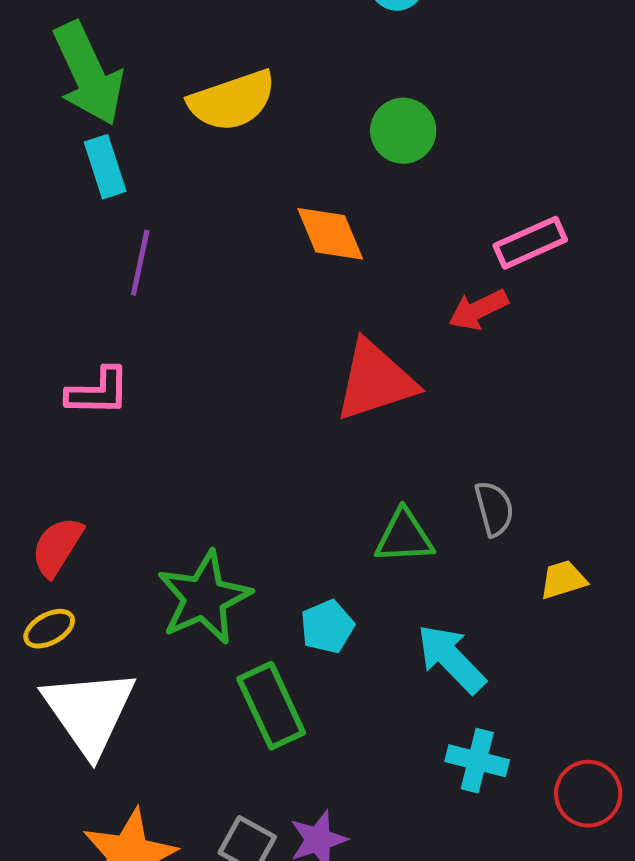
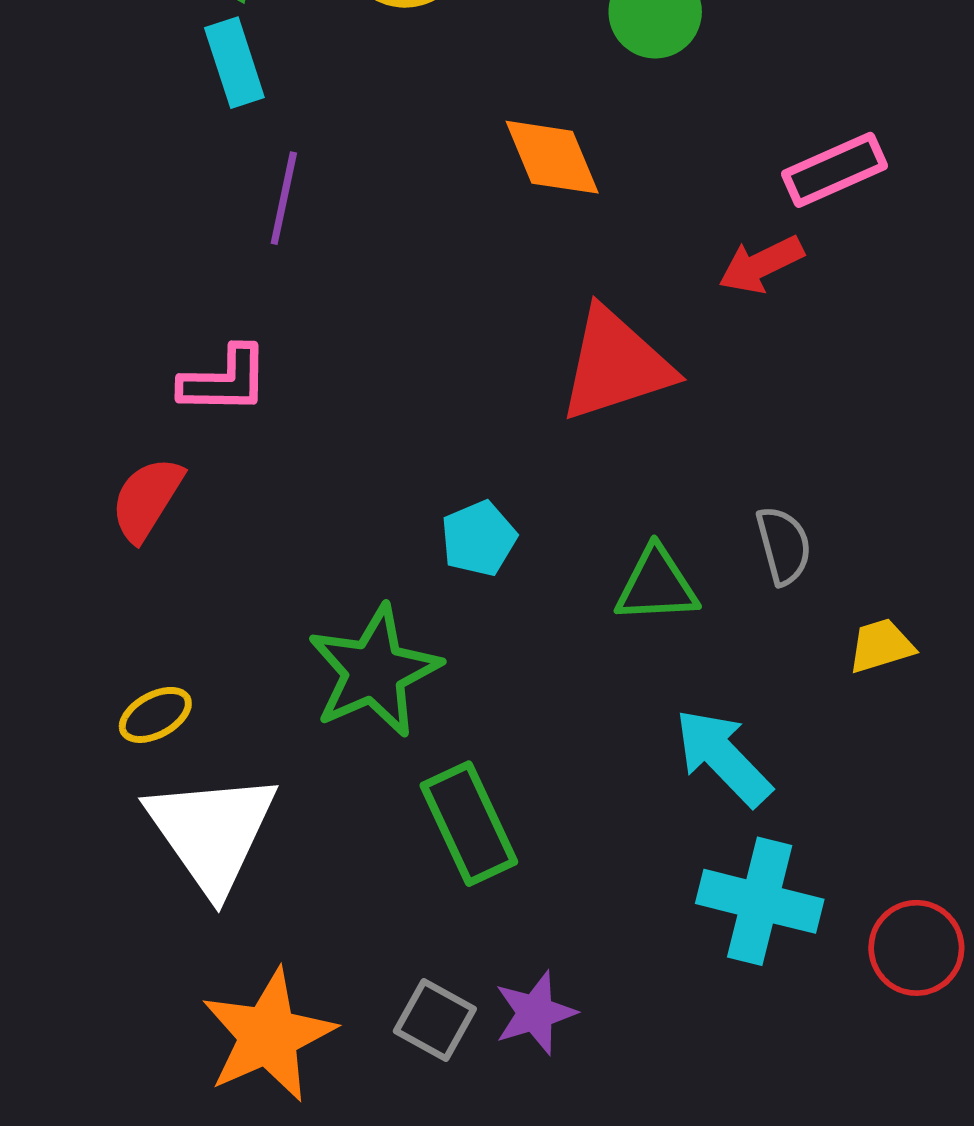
red semicircle: (57, 547) -> (147, 499), moved
cyan pentagon: (327, 627) -> (479, 538), moved
cyan cross: (477, 761) -> (760, 901), size x1.4

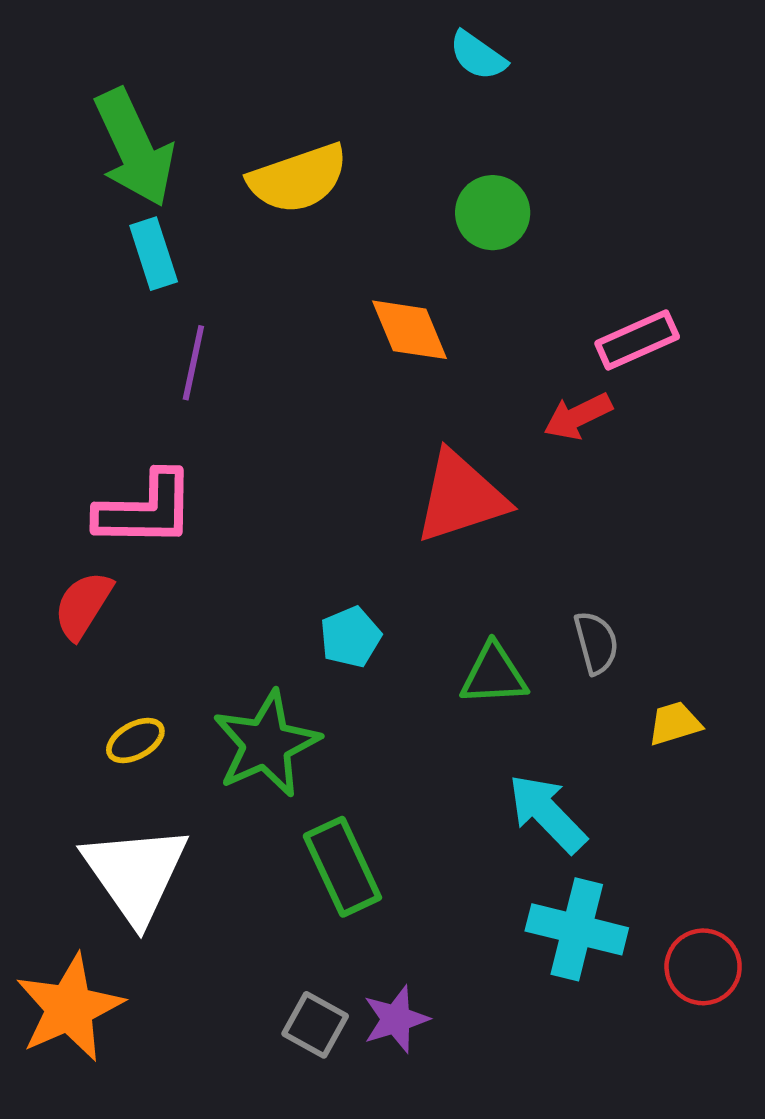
pink L-shape: (225, 380) -> (146, 510), size x1.4
yellow ellipse: (155, 715) -> (135, 740), moved
orange star: (268, 1035) -> (69, 1008), moved

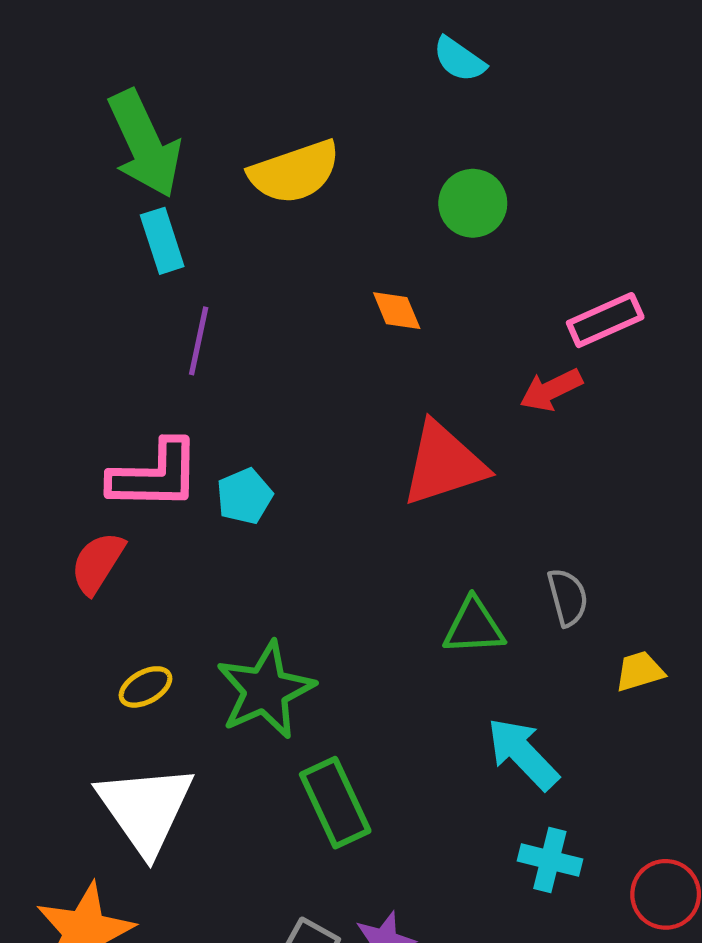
orange diamond: (410, 330) -> (397, 311), size x0.7
cyan pentagon: (350, 637) -> (244, 496), moved
cyan cross: (577, 929) -> (550, 860), size x0.7

